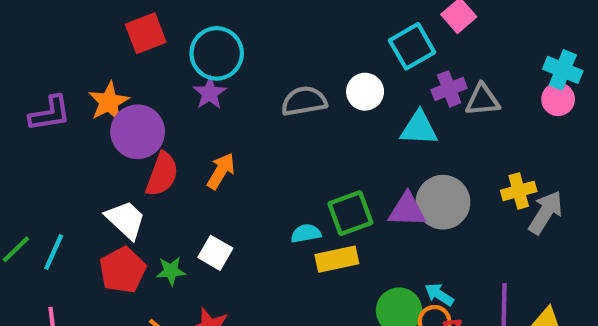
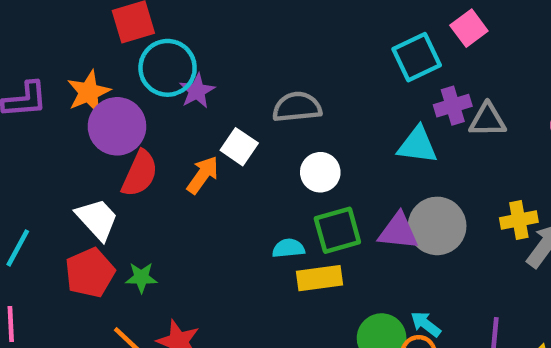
cyan circle: (217, 53) -> (168, 68), moved
white circle: (365, 92) -> (320, 172), moved
white square: (215, 253) -> (239, 147), moved

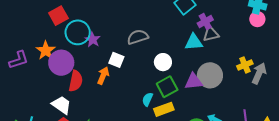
gray triangle: (488, 120) -> (211, 34), moved
white circle: (320, 172) -> (163, 62), moved
cyan semicircle: (288, 248) -> (147, 99), turned -48

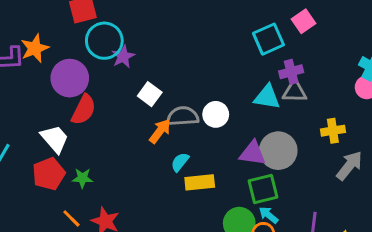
gray semicircle: (138, 37) -> (183, 116), moved
orange star: (46, 50) -> (35, 48), moved
yellow cross: (245, 65) -> (333, 131), moved
orange arrow: (103, 76) -> (160, 131), moved
green square: (167, 87) -> (263, 189), moved

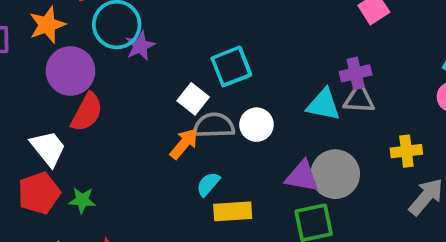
cyan square: (268, 39) -> (231, 66), moved
orange star: (35, 48) -> (47, 25), moved
white square: (150, 94) -> (193, 99), moved

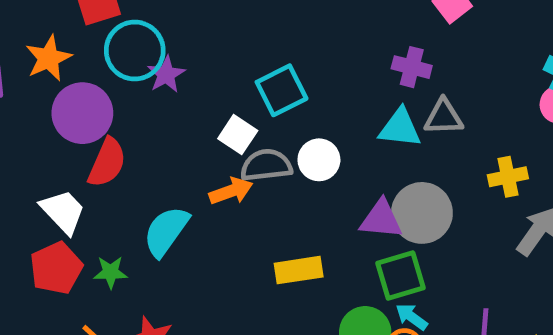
purple cross: (356, 73) -> (412, 67), moved, turned 32
orange arrow: (184, 144) -> (231, 191), turned 36
cyan semicircle: (208, 184) -> (166, 231), moved, size x1.6

